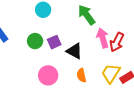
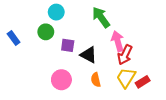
green circle: (35, 41) -> (46, 32), moved
purple square: (54, 42) -> (68, 45), turned 32
red arrow: (117, 42) -> (125, 55), moved

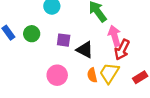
green circle: (46, 32) -> (32, 34), moved
yellow trapezoid: (126, 78) -> (109, 73), moved

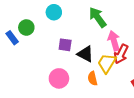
green circle: (32, 34) -> (26, 27), moved
yellow trapezoid: (109, 73) -> (107, 63), moved

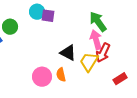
green arrow: (98, 17) -> (98, 22), moved
purple square: (65, 45) -> (48, 16), moved
orange semicircle: (93, 78) -> (61, 75), moved

